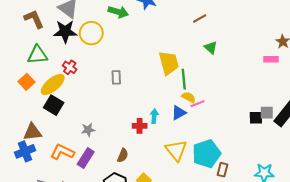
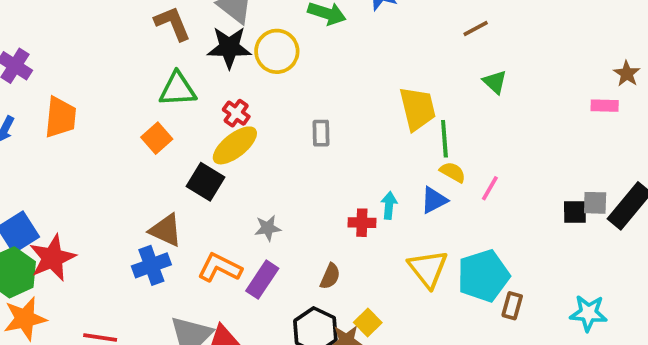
yellow ellipse: (53, 84) -> (235, 145), moved
pink line: (198, 104) -> (490, 188), moved, turned -40
brown triangle: (32, 132) -> (166, 230), turned 30

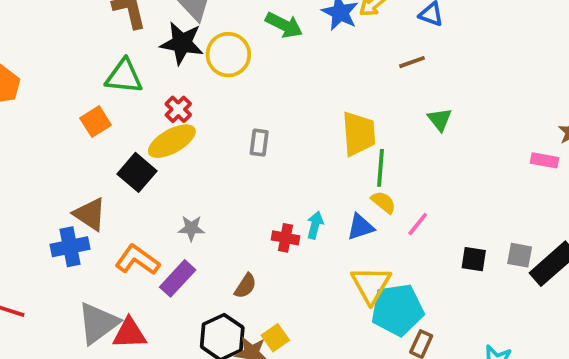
brown line: (476, 28) -> (412, 62), moved
black square: (575, 212) -> (474, 259), moved
yellow triangle: (428, 269) -> (371, 285), moved

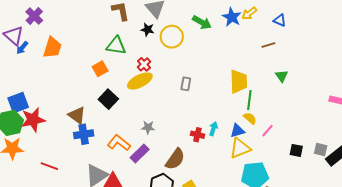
black star: (182, 43) -> (147, 30), size x0.6
black square: (137, 172) -> (108, 99), moved
brown triangle: (90, 214) -> (77, 115), moved
yellow triangle: (371, 285) -> (240, 148), moved, turned 35
brown semicircle: (245, 286) -> (175, 159), size x1.6

